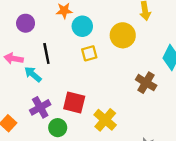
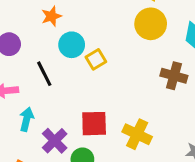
cyan circle: (82, 26) -> (72, 45), moved
yellow circle: (123, 35) -> (151, 24), moved
cyan arrow: (33, 74) -> (27, 119), moved, turned 78

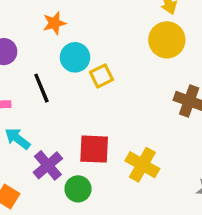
cyan arrow: (27, 119) -> (17, 139), turned -70

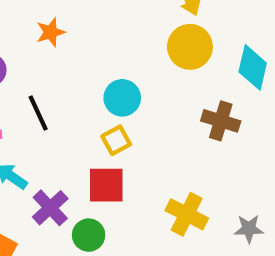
cyan circle: (75, 57) -> (122, 98), moved
yellow square: (101, 76) -> (116, 140), moved
yellow cross: (142, 165) -> (187, 214), moved

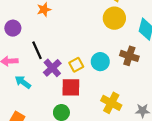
cyan circle: (122, 98) -> (100, 62), moved
purple cross: (50, 208) -> (52, 68), moved

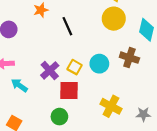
black line: (37, 50) -> (67, 26), moved
yellow square: (76, 65) -> (75, 67), turned -32

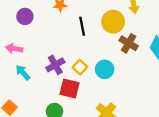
yellow circle: (114, 19) -> (113, 22), moved
brown cross: (129, 58) -> (129, 43), moved

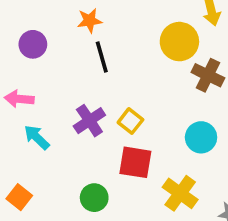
black line: (82, 26) -> (102, 57), moved
cyan circle: (105, 69) -> (201, 137), moved
red square: (69, 89) -> (135, 162), moved

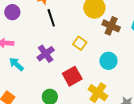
yellow square: (130, 121) -> (80, 43), moved
red square: (135, 162) -> (72, 76), turned -36

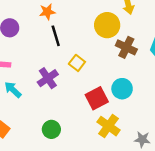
yellow square: (80, 43) -> (77, 63), moved
red square: (72, 76) -> (97, 98), moved

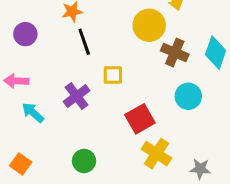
yellow square: (77, 63) -> (113, 75), turned -35
cyan circle: (122, 89) -> (188, 96), moved

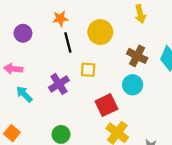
yellow circle: (149, 25) -> (100, 32), moved
cyan circle: (188, 96) -> (133, 85), moved

